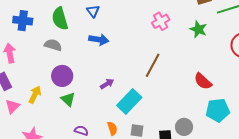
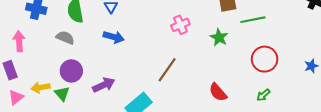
purple arrow: (107, 84) -> (104, 85), moved, size x1.5
yellow arrow: (35, 95) -> (41, 87), turned -132
green triangle: (68, 99) -> (62, 94), moved

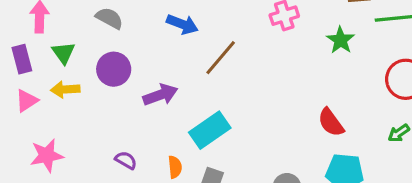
brown line: (167, 70) -> (221, 58), moved
green triangle: (62, 94) -> (63, 53), moved

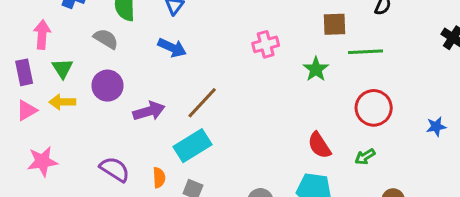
brown line: (221, 58) -> (202, 103), moved
red semicircle: (331, 122) -> (319, 145), moved
purple semicircle: (126, 160) -> (115, 169), size x1.5

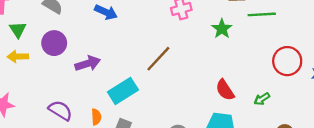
brown line: (202, 103) -> (158, 59), moved
red circle: (374, 108) -> (287, 61), moved

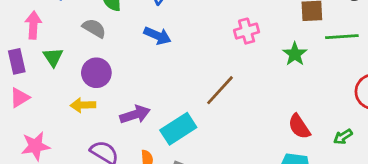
yellow arrow: (18, 57) -> (83, 105), moved
purple arrow: (88, 63) -> (135, 114), moved

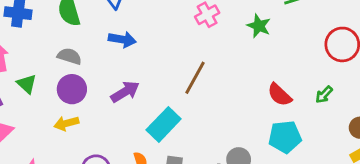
gray semicircle: (94, 28) -> (69, 56), moved
purple arrow: (135, 114) -> (125, 92), moved

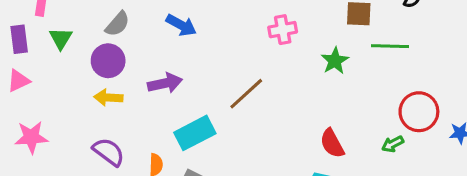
gray semicircle: (69, 56) -> (117, 24), turned 95
green arrow: (324, 95) -> (393, 144), moved
yellow arrow: (66, 123) -> (108, 97), moved

